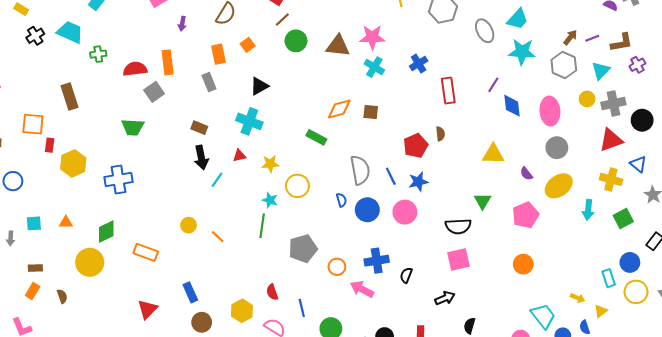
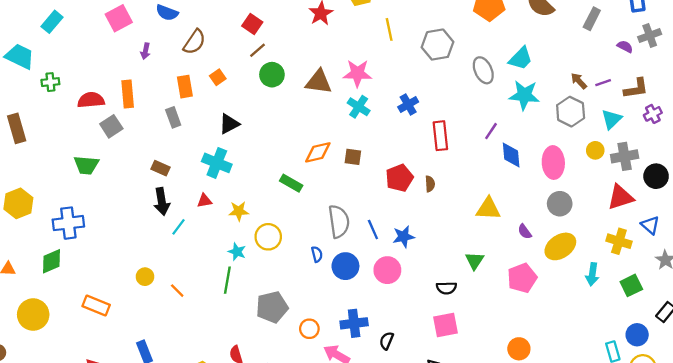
brown arrow: (570, 37) -> (579, 81), turned -84
red pentagon: (416, 146) -> (399, 178), moved
black semicircle: (458, 226) -> (446, 288), size x0.7
green diamond: (106, 232) -> (51, 261), moved
orange circle: (523, 264) -> (519, 349), moved

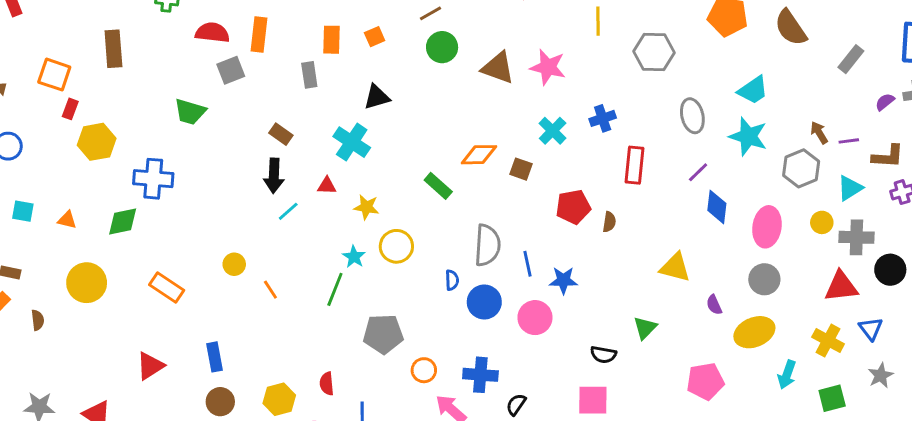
purple semicircle: (625, 46) -> (885, 102), turned -77
gray ellipse: (483, 70) -> (692, 116), moved
cyan cross: (359, 107) -> (553, 131), moved
pink pentagon: (522, 278) -> (705, 381), moved

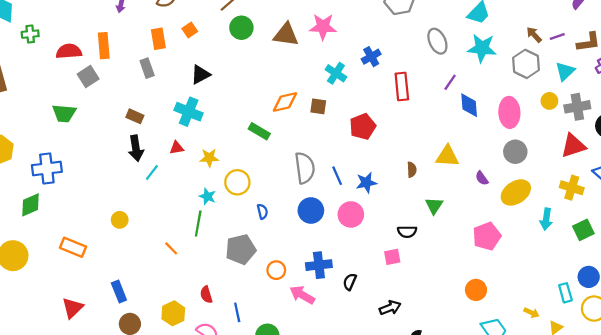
brown semicircle: (609, 222) -> (412, 170), moved
blue semicircle: (452, 280) -> (262, 212), moved
orange line: (270, 290) -> (171, 248), moved
pink square: (593, 400) -> (392, 257), moved, size x0.7

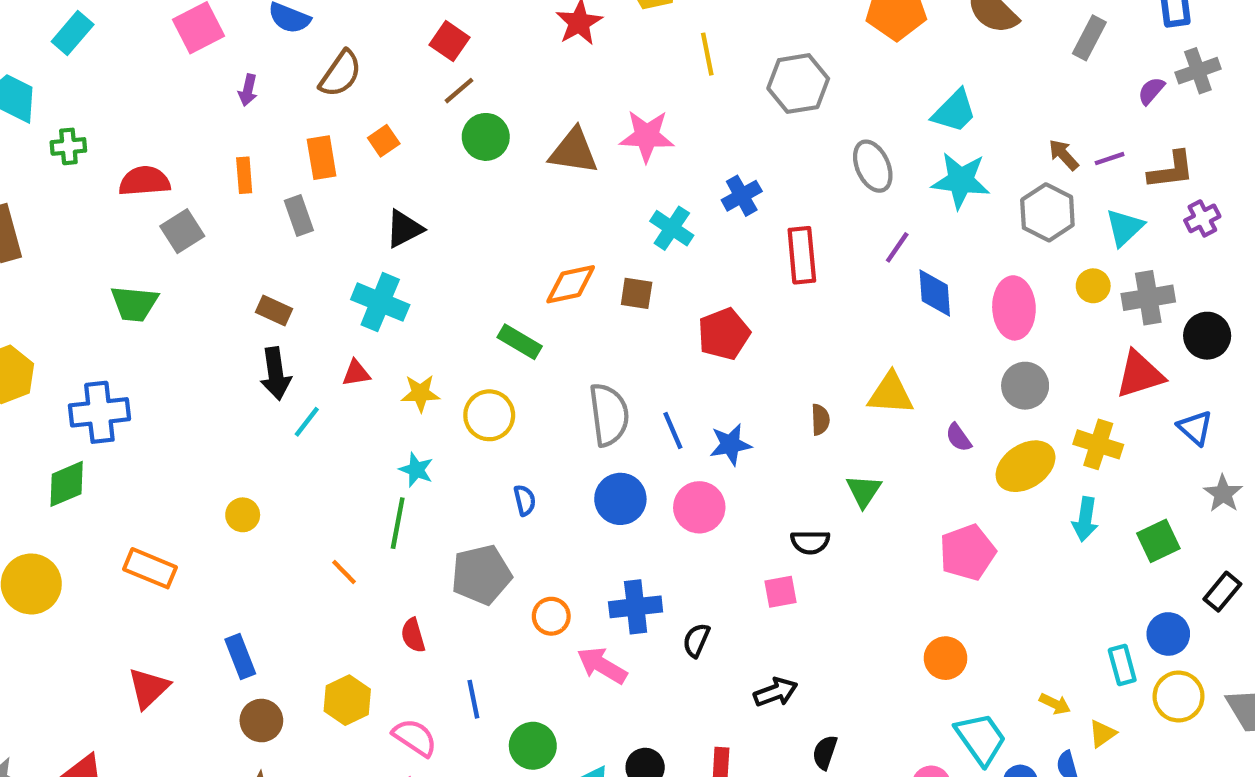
orange rectangle: (104, 46) -> (244, 175), moved, size x0.7
yellow circle: (237, 182) -> (489, 415), moved
yellow cross: (572, 188) -> (1098, 444), moved
red semicircle: (206, 295) -> (413, 635), moved

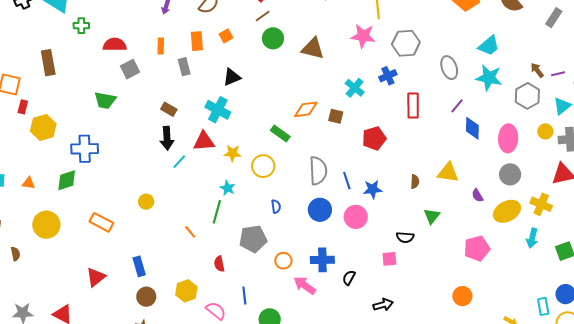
gray hexagon: (798, 84) -> (406, 43), moved
pink star: (647, 136) -> (363, 36), moved
red triangle: (356, 373) -> (204, 141), size x1.6

